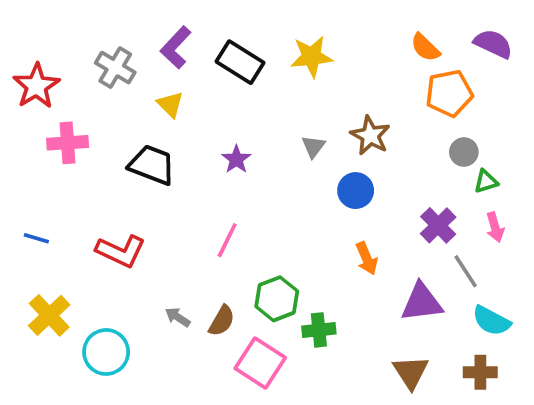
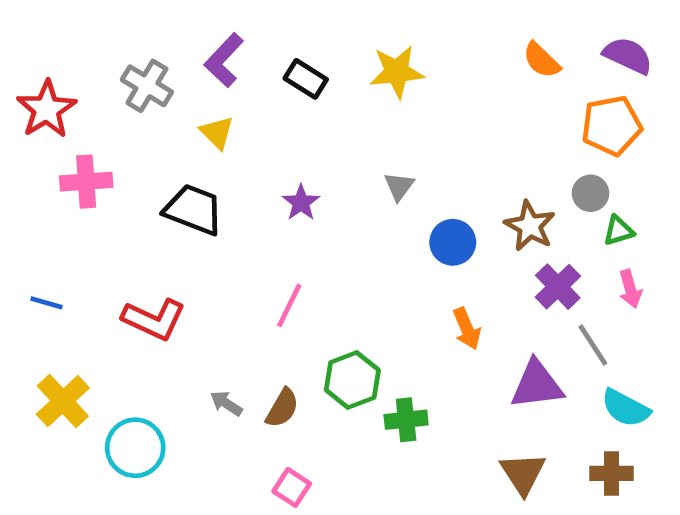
black rectangle: (240, 62) -> (306, 79), size x0.7
orange pentagon: (449, 93) -> (612, 126), moved
brown star: (370, 135) -> (530, 226), moved
pink square: (260, 363) -> (292, 487), moved, size x0.6

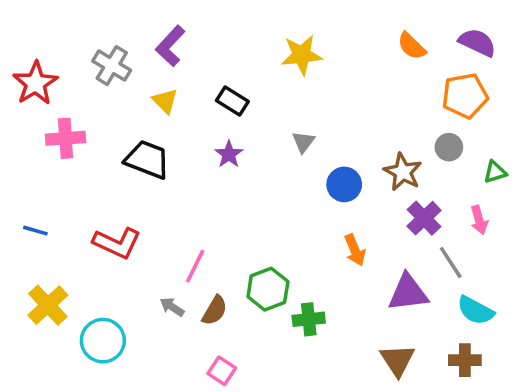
black rectangle: (306, 79) -> (232, 101), moved
green triangle: (619, 231) -> (495, 172), moved
pink line: (289, 305) -> (195, 266), moved

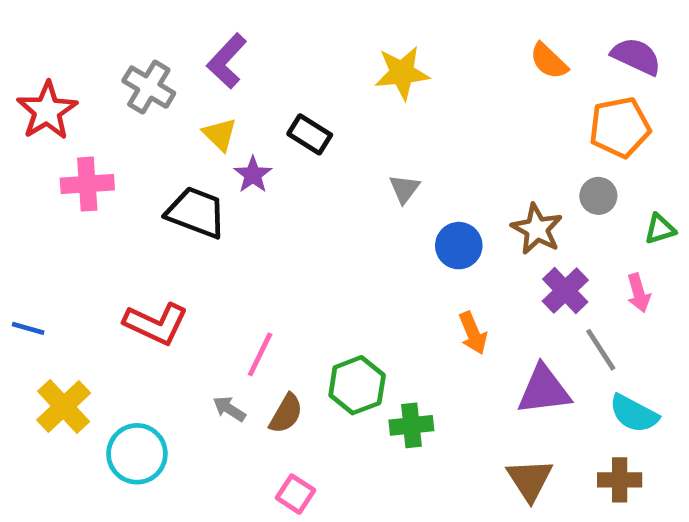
purple star: (229, 154) -> (253, 175), moved
blue line: (35, 231) -> (28, 328), moved

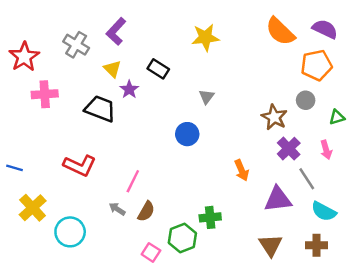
orange semicircle: (549, 61) -> (280, 31), size x1.5
blue circle: (459, 246) -> (187, 134), moved
green hexagon: (357, 385) -> (182, 238), moved

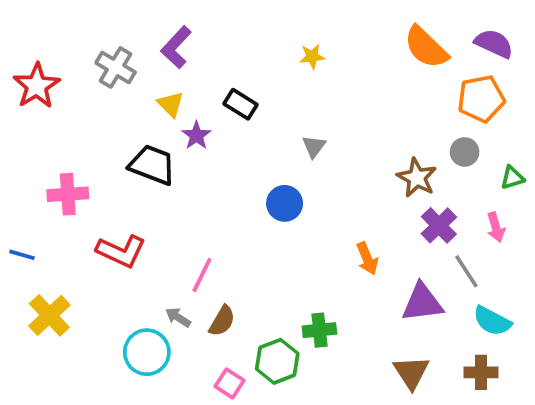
yellow star: (205, 37) -> (312, 56), size x0.6
pink cross: (45, 94) -> (68, 194), moved
cyan circle: (70, 232) -> (147, 352), moved

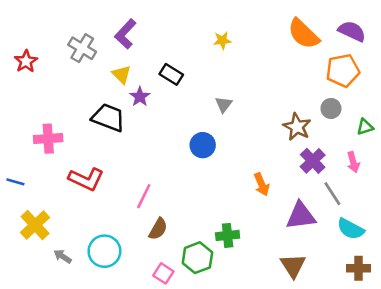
red star: (37, 86) -> (26, 61), size x0.7
gray arrow: (178, 317) -> (63, 256), moved
brown cross: (481, 372) -> (358, 268), moved

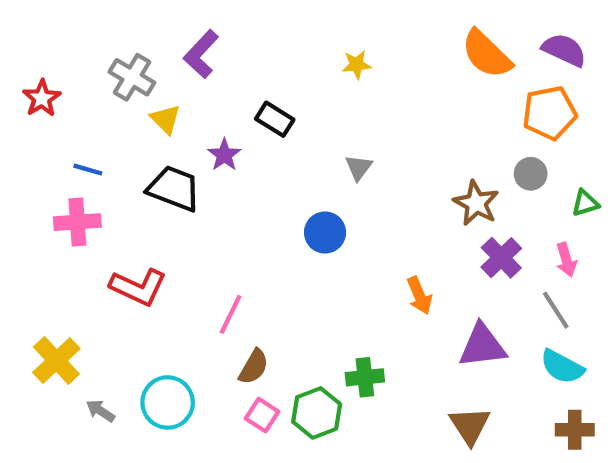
yellow triangle: (121, 74) -> (166, 119), moved
blue line: (15, 182) -> (88, 170), moved
gray line: (332, 194) -> (556, 310), moved
pink square: (163, 273) -> (262, 415), moved

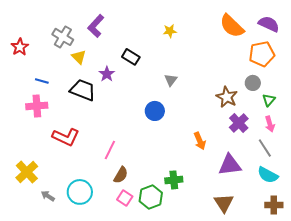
green triangle: (585, 203) -> (269, 100), moved, turned -32

